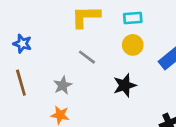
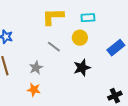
yellow circle: (133, 45) -> (80, 38), moved

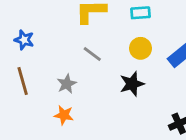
yellow circle: (80, 38) -> (140, 48), moved

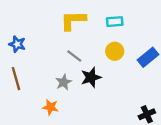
gray star: (67, 84) -> (64, 82), moved
black star: (132, 84) -> (91, 77), moved

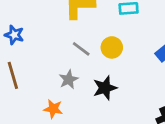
yellow circle: (115, 51) -> (112, 47), moved
black star: (91, 77) -> (105, 88), moved

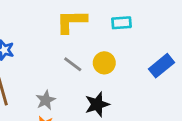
gray star: (69, 80) -> (46, 100), moved

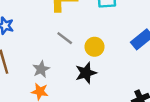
yellow circle: (104, 63) -> (95, 47), moved

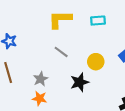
yellow circle: (95, 47) -> (96, 62), moved

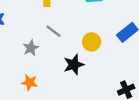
gray star: (41, 79) -> (31, 48), moved

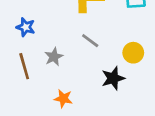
gray star: (31, 48) -> (54, 57), moved

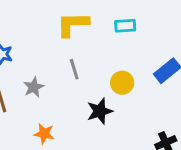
gray line: (90, 41) -> (74, 69), turned 36

